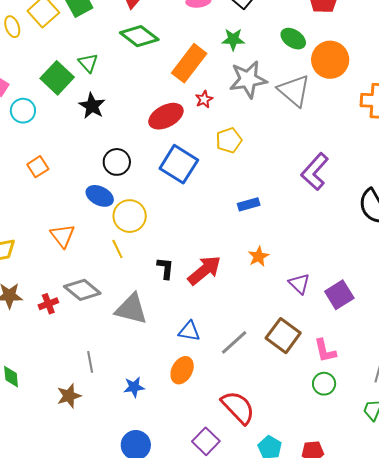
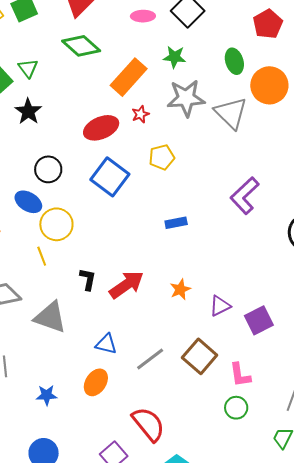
green ellipse: (293, 39) -> (234, 61), turned 35
orange star: (258, 256) -> (180, 289), moved
purple triangle: (299, 284) -> (220, 306), turned 45

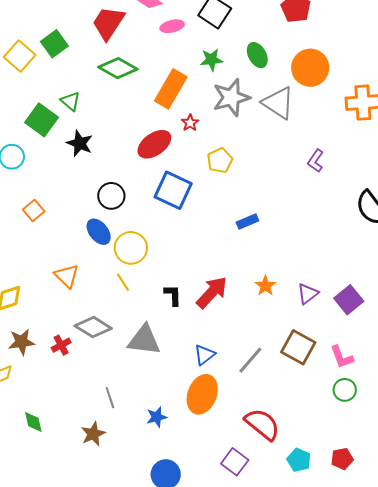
green ellipse: (234, 61) -> (257, 55), moved
purple L-shape: (245, 196) -> (316, 161), moved, size x0.6
blue ellipse: (28, 202) -> (99, 232), turned 32
blue triangle: (106, 344) -> (204, 355), turned -40
orange ellipse: (96, 382) -> (202, 394), size x1.4

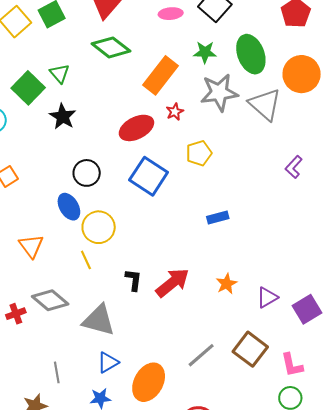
green ellipse: (257, 55) -> (251, 54), size x1.5
blue triangle: (204, 355) -> (108, 362), moved

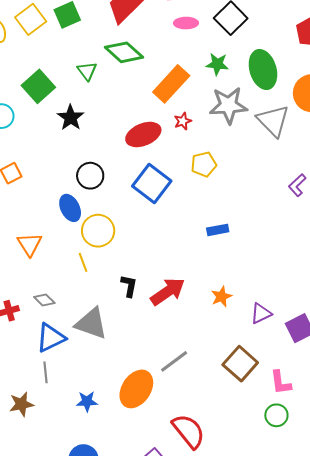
green triangle: (59, 73) -> (87, 71), moved
gray diamond: (50, 300) -> (44, 300), size x0.6
gray line: (201, 355) -> (174, 361), moved
blue triangle: (108, 362) -> (51, 338), moved, size x1.4

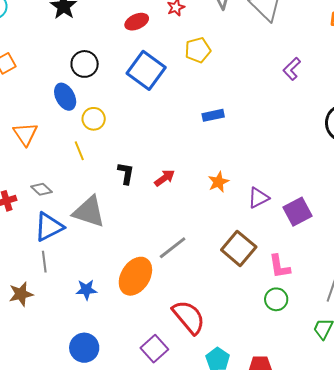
red ellipse: (143, 135) -> (137, 22), size x0.7
yellow circle: (98, 231) -> (94, 119), size x0.7
red arrow: (168, 291) -> (165, 178), size x0.6

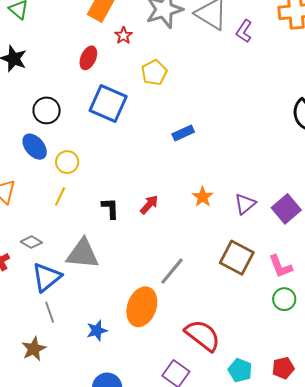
red ellipse: (137, 22) -> (88, 58), turned -30
purple L-shape: (292, 69) -> (244, 31), moved
yellow line: (79, 151) -> (60, 196), turned 60

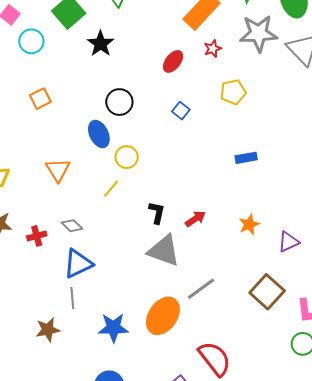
blue square: (108, 104) -> (181, 111), size x0.5
gray triangle: (83, 254) -> (164, 251), moved
blue star: (97, 331) -> (113, 328), size x1.4

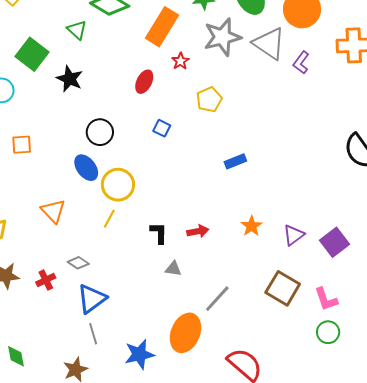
orange square: (40, 99) -> (22, 145), turned 35
yellow circle: (127, 157) -> (118, 185), size x1.4
red arrow: (195, 219) -> (198, 231), turned 35
gray triangle: (164, 251) -> (173, 269), size x0.5

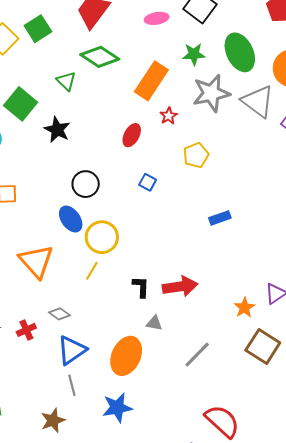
orange triangle: (53, 211) -> (36, 261), size x1.4
orange star: (252, 226) -> (244, 308), moved
red arrow: (198, 231) -> (180, 286), size x1.6
orange ellipse: (185, 333) -> (126, 356), moved

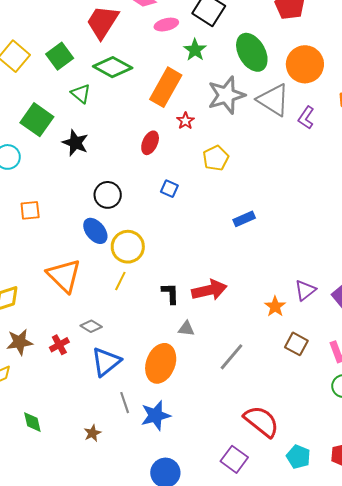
green square: (38, 29) -> (60, 56), moved
green star: (194, 54) -> (195, 50), moved, turned -30
brown square: (263, 347) -> (296, 344), size x0.7
gray line: (72, 385) -> (125, 403), moved
brown star: (53, 420) -> (92, 433), size x0.7

